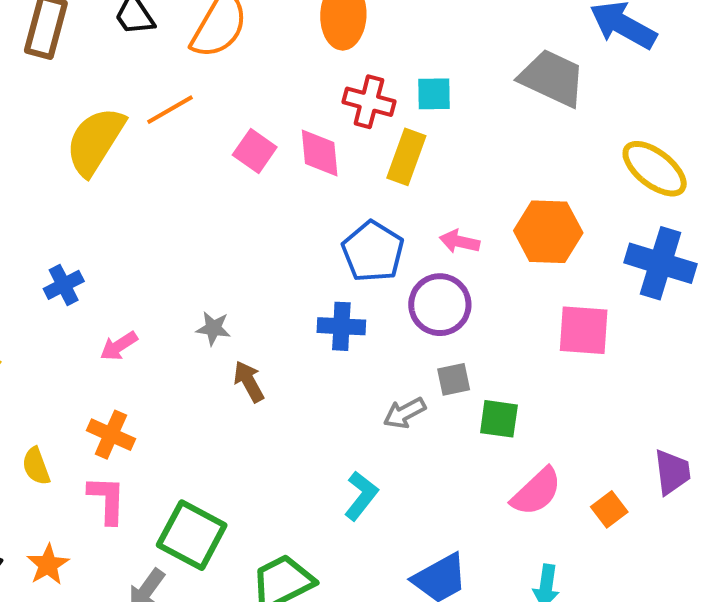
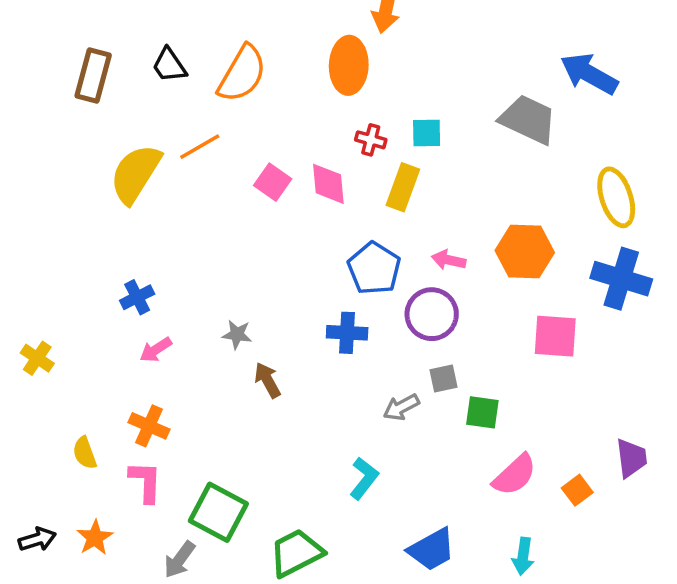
red cross: (369, 102) -> (371, 140), size x0.7
yellow ellipse: (655, 169) -> (616, 197), turned 34
blue cross: (64, 285) -> (137, 297), moved

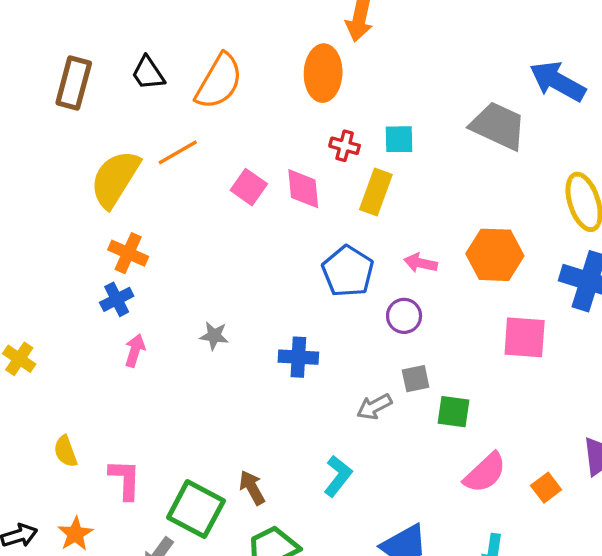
purple circle: (432, 314) -> (404, 316), size x0.7
blue cross: (347, 333) -> (298, 357), moved
pink arrow: (156, 350) -> (135, 351), turned 140
brown arrow: (267, 380) -> (252, 488), moved
orange cross: (149, 426) -> (128, 253), moved

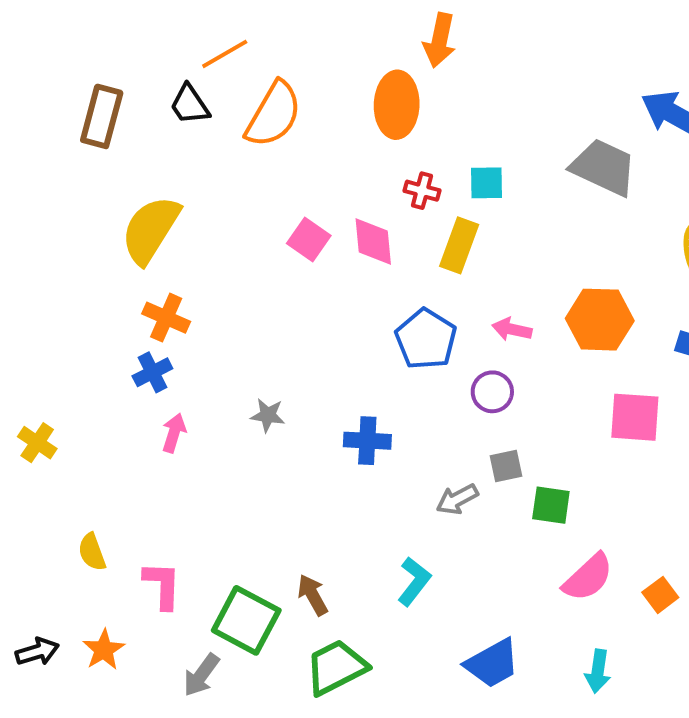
orange line: (178, 152) -> (225, 54), moved

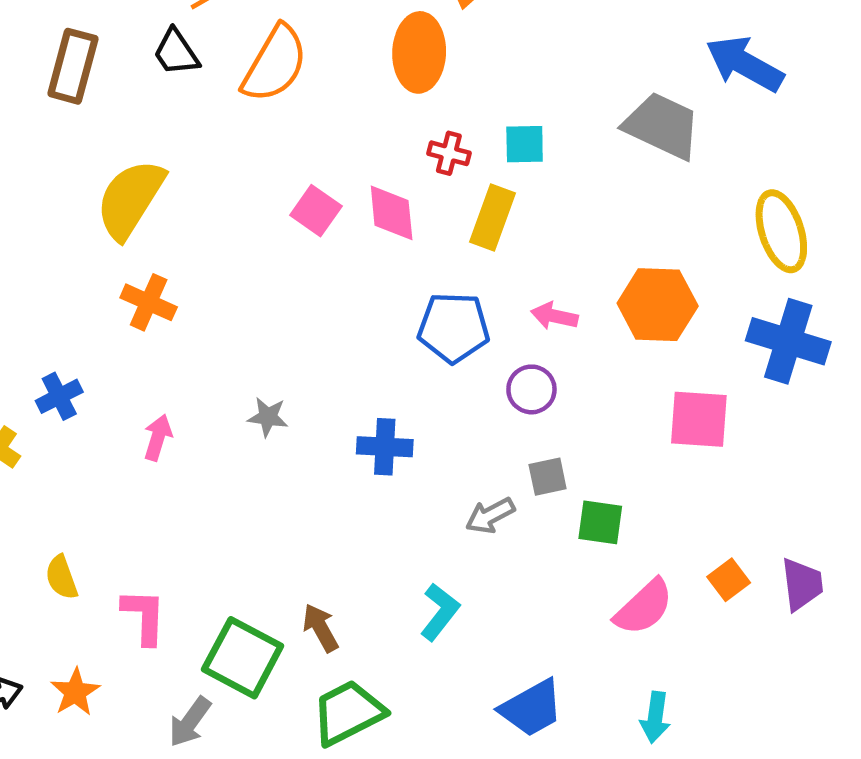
blue pentagon: (426, 339) -> (454, 328), turned -30
blue cross: (152, 372) -> (59, 396), moved
orange square: (660, 595) -> (729, 580), moved

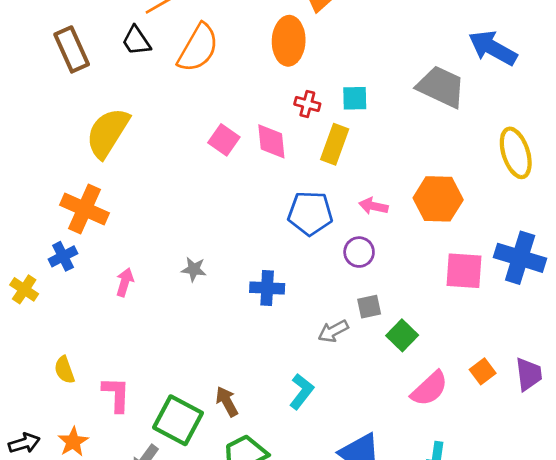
brown rectangle: (73, 66) -> (72, 49), turned -39
orange cross: (149, 302) -> (85, 209), moved, size x1.4
blue cross: (788, 341) -> (520, 258), moved
green square: (600, 522) -> (402, 335), turned 36

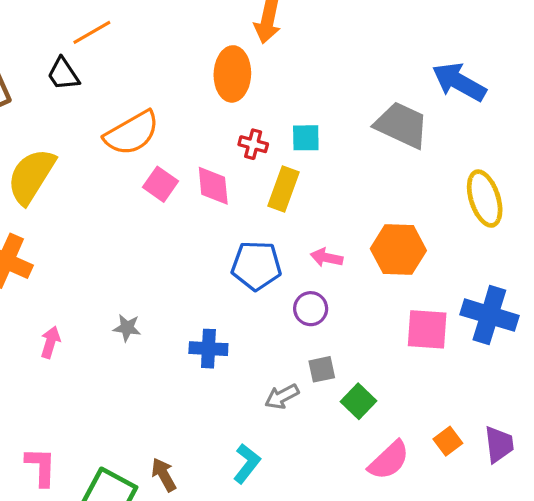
orange semicircle: (198, 48) -> (132, 133), moved, turned 30

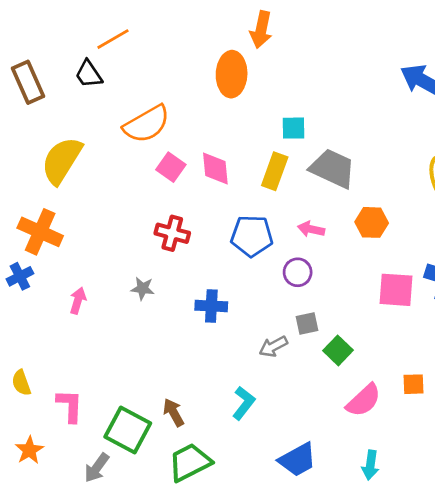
gray trapezoid: (402, 125) -> (333, 168), moved
red cross: (253, 144) -> (172, 233), moved, size x1.4
orange hexagon: (398, 250) -> (372, 222), size x0.7
orange square: (448, 441) -> (413, 384), turned 35

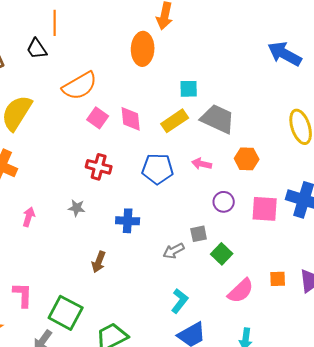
orange line: (113, 39) -> (55, 23), turned -60
yellow rectangle: (275, 171) -> (175, 121), turned 36
purple circle: (298, 272) -> (224, 202), moved
cyan L-shape: (244, 403) -> (180, 301), moved
brown arrow: (174, 412) -> (99, 262), moved, turned -130

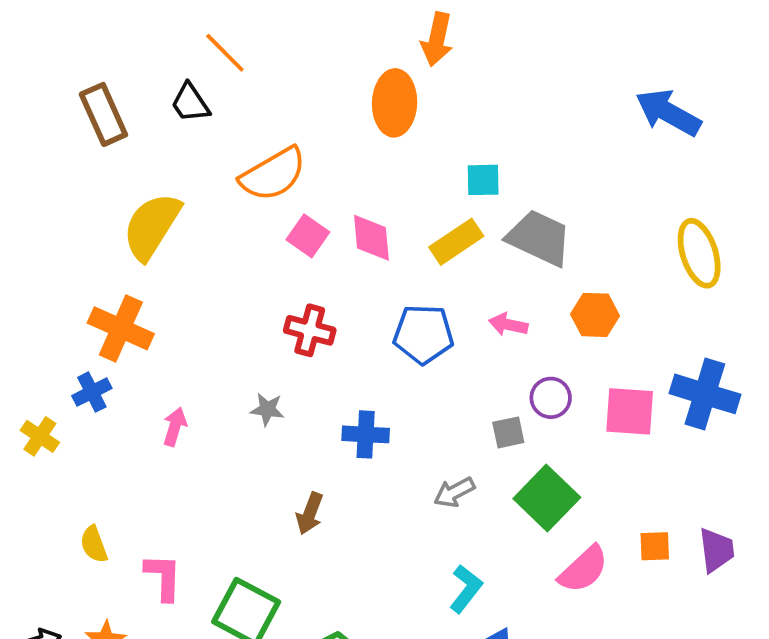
orange line: (55, 23) -> (225, 53), turned -45
gray square: (199, 234) -> (508, 432), moved
green square: (222, 254) -> (547, 498), size x1.5

